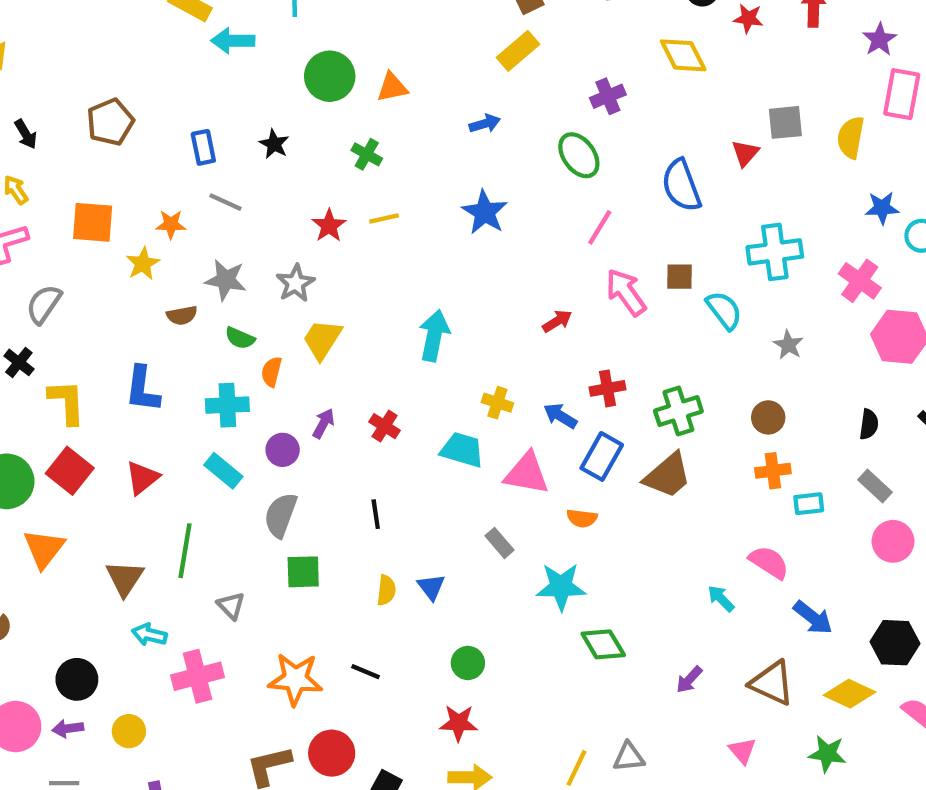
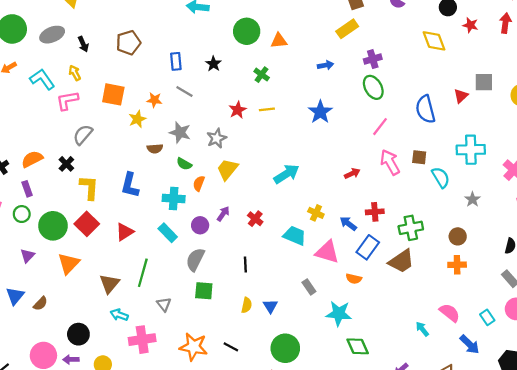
purple cross: (608, 96) -> (373, 59), moved
cyan arrow: (434, 335) -> (287, 174), turned 40
cyan rectangle: (809, 504) -> (487, 317), moved, turned 56
green circle: (468, 663) -> (285, 348), size x1.6

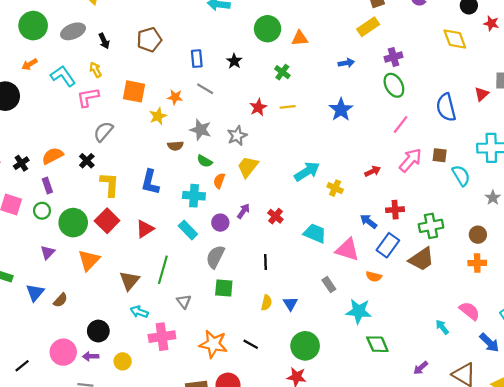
pink arrow: (390, 162) -> (410, 160), turned 70
yellow cross: (316, 213) -> (335, 188), moved

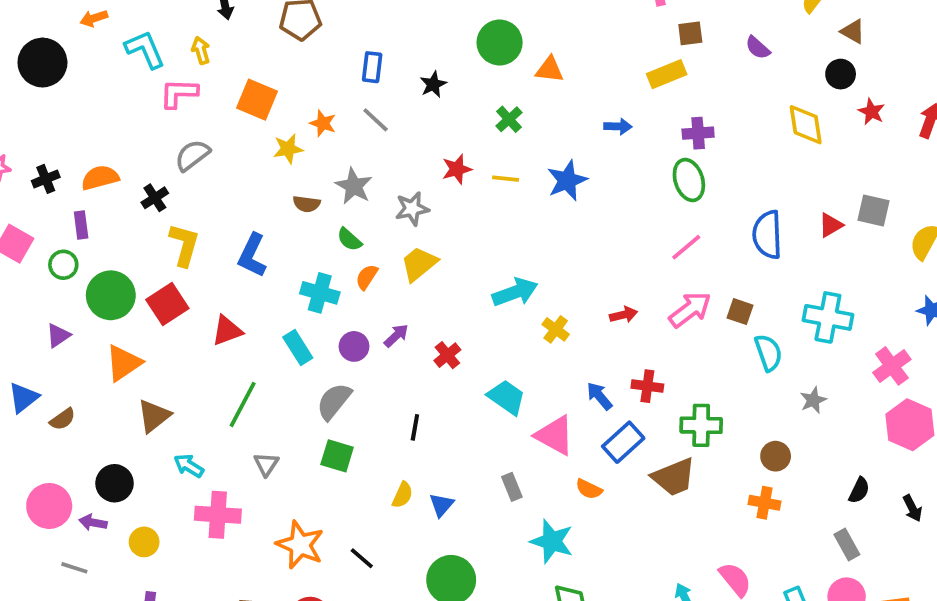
blue star: (341, 110) -> (567, 180), moved
brown triangle: (130, 281) -> (154, 416), moved

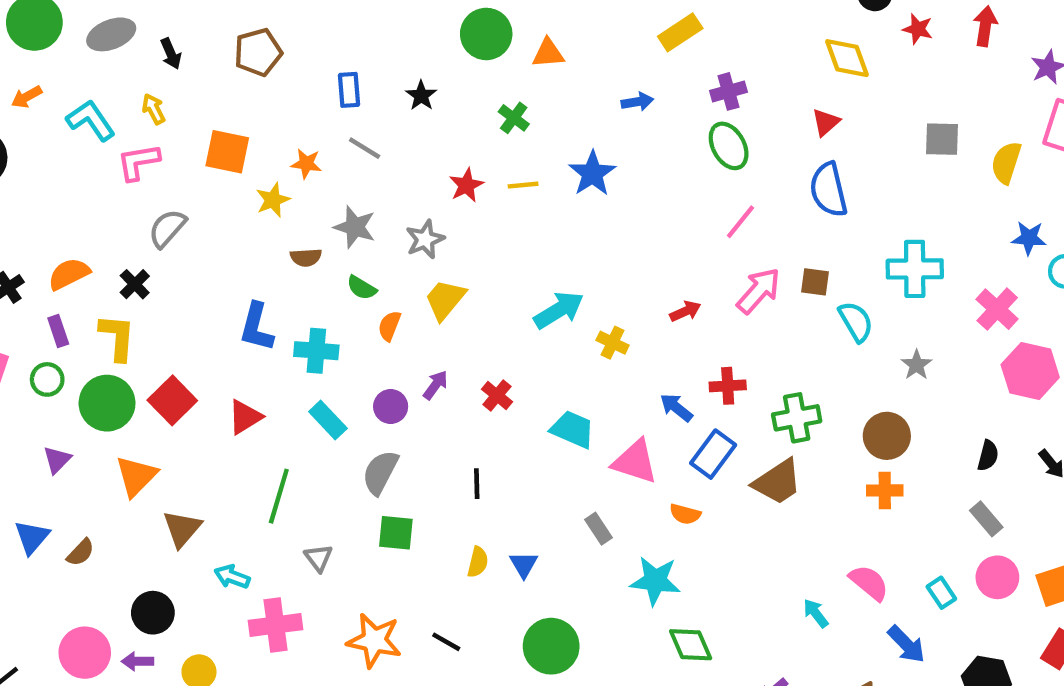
red triangle: (831, 225) -> (826, 122), moved
yellow L-shape: (184, 245) -> (117, 337), moved
cyan cross: (320, 293) -> (316, 351), moved
brown circle: (776, 456) -> (887, 436), size x1.4

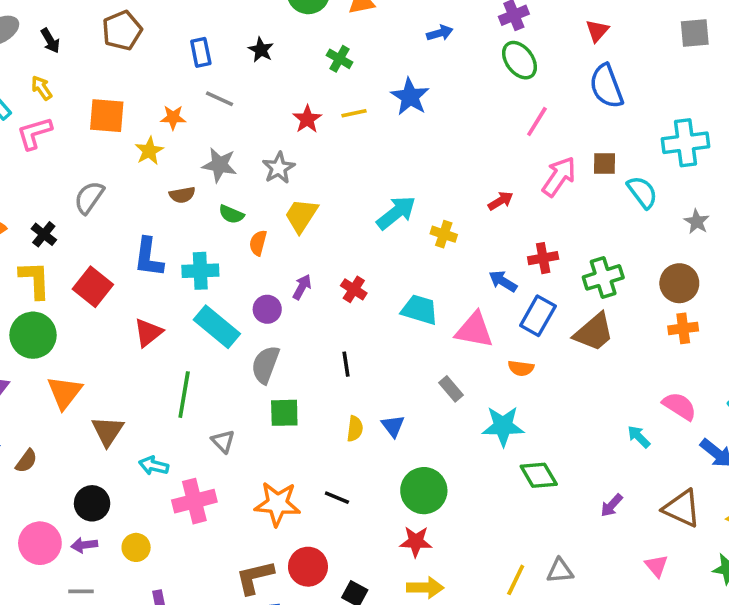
gray semicircle: (167, 228) -> (89, 197), moved
red square: (172, 400) -> (93, 287), moved
cyan rectangle: (328, 420) -> (217, 327), size x1.4

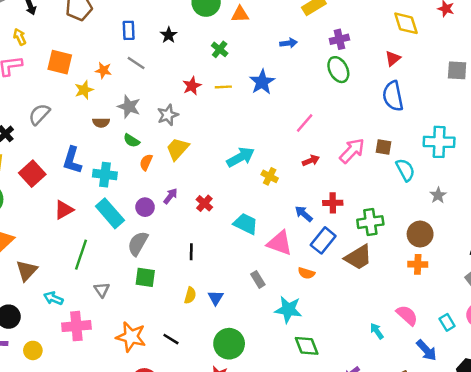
pink line: (537, 121) -> (305, 123), moved

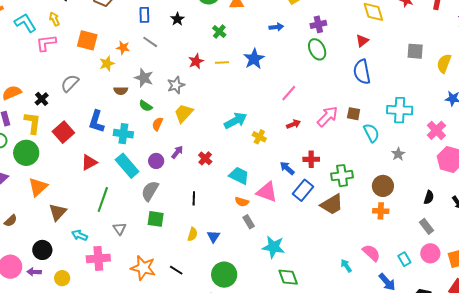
orange semicircle: (306, 273) -> (242, 202), moved

